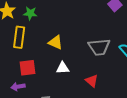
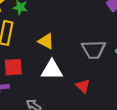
white triangle: (63, 68) -> (52, 70), size x1.5

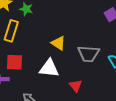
yellow triangle: (46, 41) -> (58, 43), moved

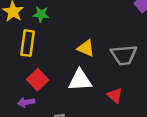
red square: (14, 62) -> (38, 80), turned -36

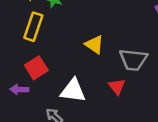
white triangle: (80, 80) -> (73, 91), moved
red triangle: (115, 95) -> (117, 87), moved

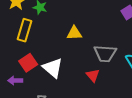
yellow triangle: (94, 44) -> (74, 33), moved, turned -35
white triangle: (73, 91) -> (53, 68), moved, turned 35

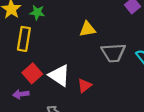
yellow triangle: (74, 33) -> (88, 29), moved
red triangle: (93, 75) -> (85, 86), moved, turned 40

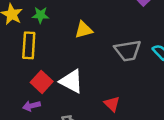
yellow triangle: (88, 29) -> (84, 30), moved
red triangle: (85, 86) -> (112, 104), moved, turned -32

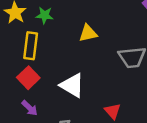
red square: (42, 82) -> (28, 78), moved
purple arrow: (31, 106) -> (30, 108), turned -126

